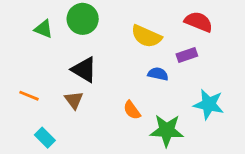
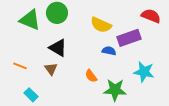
red semicircle: (199, 22) -> (151, 16), moved
green triangle: (43, 29) -> (30, 20), size x1.6
purple rectangle: (187, 55) -> (129, 38), size x1.6

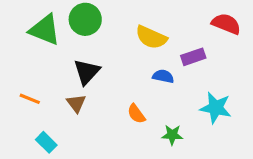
purple rectangle: (129, 38) -> (193, 57), size x0.7
black triangle: (58, 48) -> (87, 72), turned 42
green star: (115, 90) -> (172, 135), size x0.6

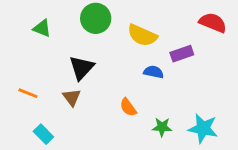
green circle: (85, 19) -> (96, 18), moved
green triangle: (45, 30) -> (42, 28), size x0.6
cyan star: (216, 108) -> (203, 128), moved

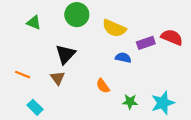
red semicircle: (213, 23) -> (172, 37), moved
cyan star: (203, 128) -> (163, 103), turned -30

